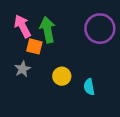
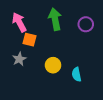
purple circle: (100, 29) -> (86, 24), size x0.6
green arrow: (47, 30) -> (55, 19), moved

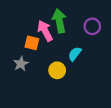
pink arrow: (19, 22) -> (45, 31), moved
cyan semicircle: (77, 74) -> (75, 54), moved, turned 48

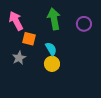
pink arrow: (45, 31) -> (16, 21), moved
cyan semicircle: (75, 54) -> (51, 49), moved, turned 112

